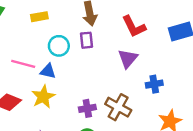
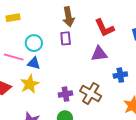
yellow rectangle: (39, 17) -> (13, 18), moved
cyan circle: (59, 46) -> (34, 43), moved
purple triangle: (128, 58) -> (99, 54), turned 42

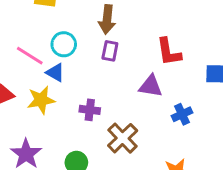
brown arrow: (68, 17) -> (107, 19), moved
blue cross: (120, 75) -> (182, 114), moved, turned -32
purple cross: (65, 94) -> (90, 110), moved

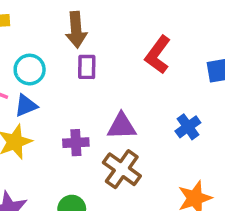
red L-shape: (169, 52) -> (158, 55), turned 56
blue triangle: (55, 73) -> (26, 105), turned -42
purple triangle: (151, 86) -> (122, 126), moved

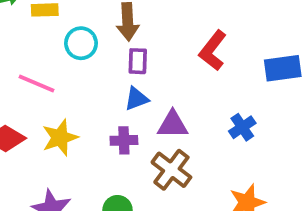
cyan circle: (30, 70) -> (81, 43), moved
blue triangle: (26, 105) -> (136, 99), moved

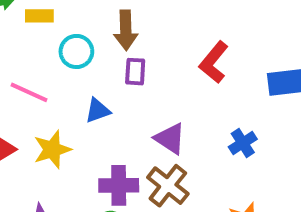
blue triangle: (136, 99) -> (98, 111), moved
purple triangle: (173, 125) -> (170, 139), turned 32
purple cross: (124, 140) -> (119, 185), moved, size x1.4

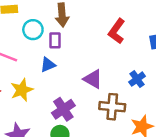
purple rectangle: (135, 72) -> (55, 40), moved
purple cross: (119, 185) -> (63, 109), turned -30
brown cross: (168, 186) -> (112, 107), moved, turned -30

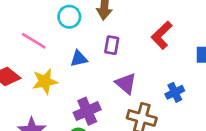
purple rectangle: (55, 40) -> (112, 45), moved

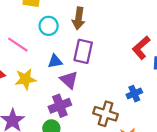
red L-shape: (162, 35) -> (141, 48), moved
purple rectangle: (112, 45) -> (83, 51), size x1.5
purple triangle: (126, 83) -> (69, 80), moved

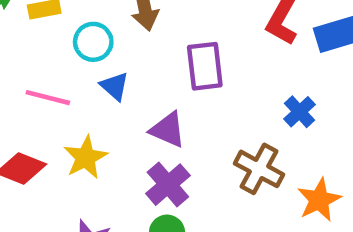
purple rectangle: (83, 51) -> (205, 66), moved
blue triangle: (55, 61) -> (115, 86), moved, turned -49
brown cross: (106, 114) -> (259, 169), turned 30

